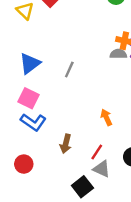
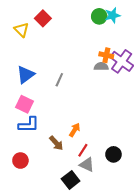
orange arrow: (106, 117) -> (75, 130), moved, turned 56
blue L-shape: (33, 122) -> (29, 125), turned -35
brown arrow: (66, 144) -> (56, 143), turned -56

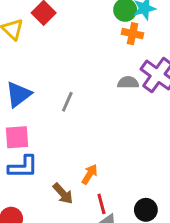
orange cross: (106, 55) -> (133, 34), moved
pink square: (25, 104) -> (17, 137), turned -30
red line: (83, 150) -> (101, 204), turned -48

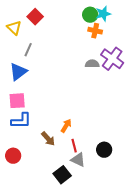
gray line: (67, 102) -> (28, 50), moved

